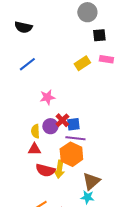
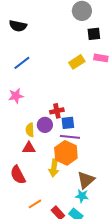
pink star: (47, 97) -> (16, 96), moved
red cross: (62, 120) -> (57, 111), moved, turned 32
red semicircle: (45, 170) -> (18, 175), moved, turned 48

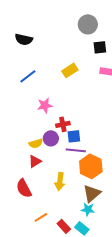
yellow rectangle: (77, 62) -> (70, 70), moved
pink star: (16, 96) -> (45, 105), moved
yellow semicircle: (30, 130) -> (36, 143), turned -104
red triangle: (29, 148) -> (35, 161), turned -32
orange hexagon: (66, 153) -> (91, 166), moved

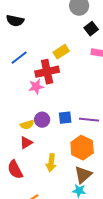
black square: (100, 47) -> (91, 29), turned -32
red cross: (63, 124) -> (47, 72), moved, size x1.6
purple line: (76, 150) -> (89, 120), moved

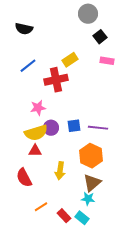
pink star: (36, 87) -> (38, 108), moved
yellow semicircle: (27, 125) -> (36, 133), size x1.6
red triangle: (26, 143) -> (35, 151), turned 32

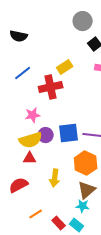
blue square: (74, 126) -> (69, 133), size x1.5
red semicircle: (24, 178) -> (19, 185), turned 90

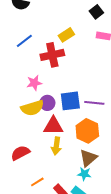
red triangle: (30, 158) -> (53, 126), moved, size x1.5

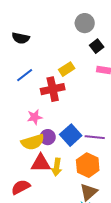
blue square: (70, 101) -> (71, 135), turned -35
red triangle: (53, 126) -> (41, 163), moved
yellow arrow: (56, 146) -> (57, 167), moved

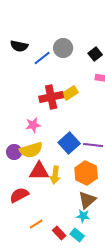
gray circle: (85, 23) -> (63, 48), moved
yellow rectangle: (67, 69) -> (70, 93), moved
blue line: (25, 75) -> (42, 58), moved
purple circle: (48, 137) -> (14, 152), moved

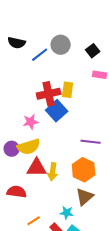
yellow rectangle: (70, 93) -> (68, 90), turned -49
blue square: (69, 143) -> (57, 111), moved
red semicircle: (19, 195) -> (17, 192), turned 36
cyan star: (83, 216) -> (67, 213), moved

